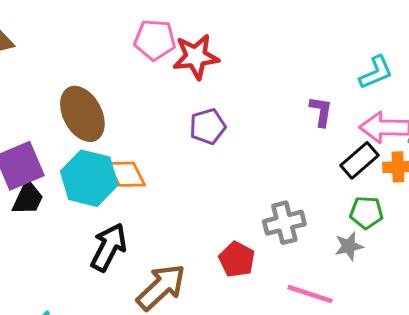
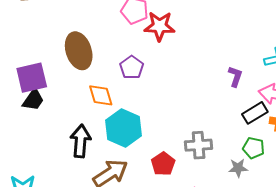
purple pentagon: (208, 126) -> (132, 67), moved, turned -30
cyan hexagon: (89, 178) -> (124, 128), moved
black arrow: (109, 247) -> (81, 141), turned -32

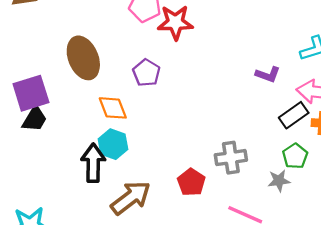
purple L-shape: (235, 76) -> (268, 74), turned 95
cyan hexagon: (124, 128) -> (113, 144), moved, size x0.7
green pentagon: (253, 148) -> (295, 156), turned 30

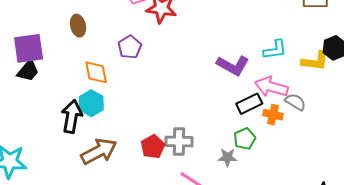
brown ellipse: (83, 58) -> (78, 26), size x0.6
purple L-shape: (268, 74) -> (233, 65), size x1.5
gray cross: (231, 158) -> (179, 142), moved

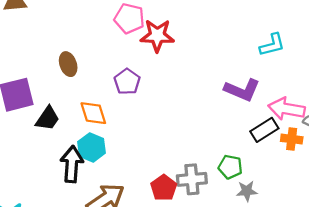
cyan L-shape: (275, 50) -> (272, 45), moved
black trapezoid: (28, 71) -> (48, 118), moved
green pentagon: (245, 139) -> (230, 167), moved, turned -30

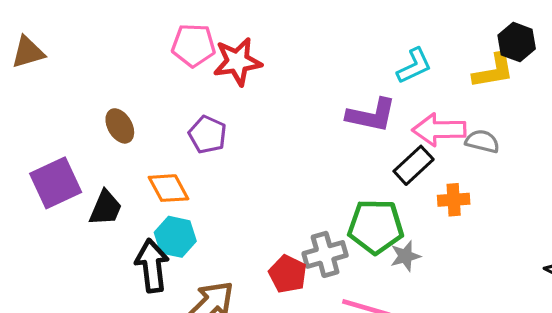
cyan L-shape: (272, 45) -> (414, 66), moved
orange cross: (292, 139) -> (454, 200), moved
green pentagon: (230, 167) -> (376, 227), size x1.6

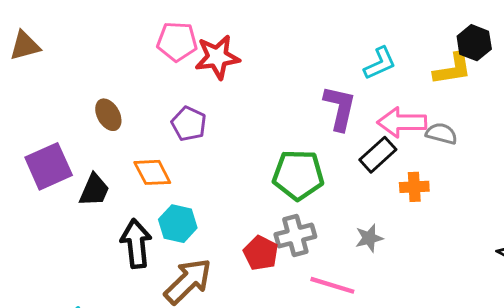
purple L-shape: (371, 115) -> (340, 108), turned -90
green pentagon: (376, 227) -> (298, 175), moved
cyan hexagon: (175, 237) -> (178, 224), moved

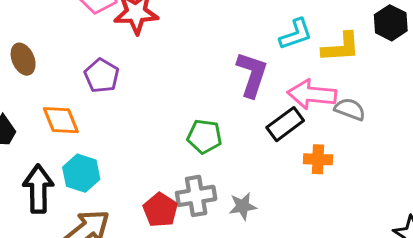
yellow L-shape: (452, 69) -> (341, 47), moved
green pentagon: (298, 175) -> (205, 136), size x0.7
gray star: (369, 238) -> (243, 206), moved

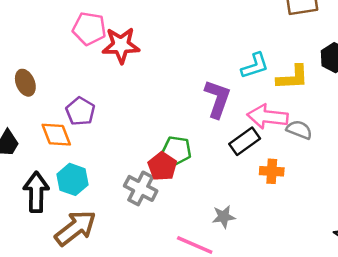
purple pentagon: (102, 76) -> (80, 111), moved
gray cross: (196, 196) -> (141, 188), moved, turned 36
gray star: (243, 206) -> (224, 217), moved
red pentagon: (160, 210) -> (162, 166), moved

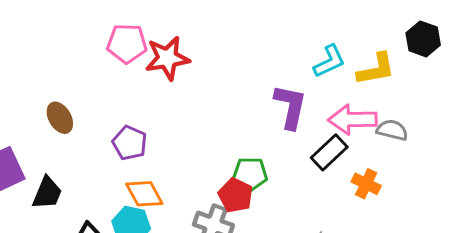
orange diamond: (56, 135) -> (144, 194), moved
orange cross: (272, 171) -> (366, 184), turned 30

